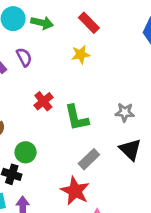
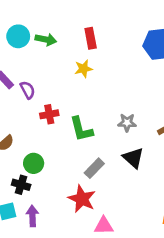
red rectangle: (89, 23) -> (91, 38), turned 36
purple semicircle: (24, 57) -> (28, 90), moved
red cross: (43, 101) -> (49, 114), turned 30

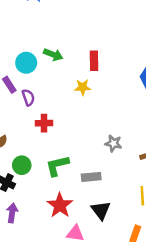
cyan circle: (18, 36) -> (26, 63), moved
green L-shape: (81, 129) -> (57, 166), moved, turned 80
black triangle: (133, 158) -> (101, 210), moved
gray rectangle: (94, 168) -> (91, 177), moved, turned 30

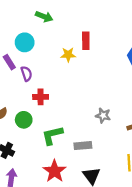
green arrow: (53, 55) -> (44, 17), moved
yellow star: (83, 87) -> (68, 55), moved
green circle: (22, 165) -> (24, 120), moved

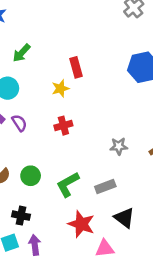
green arrow: (44, 17) -> (22, 53), turned 126
red cross: (41, 97) -> (63, 126), moved

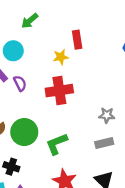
red cross: (63, 126) -> (59, 91), size x1.6
green circle: (31, 176) -> (24, 132), size x1.5
gray rectangle: (105, 186) -> (104, 143), moved

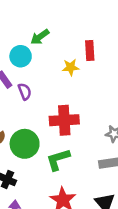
green arrow: (30, 21) -> (40, 37), moved
red cross: (59, 91) -> (64, 120), moved

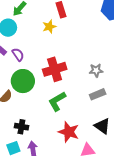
green circle: (25, 144) -> (23, 81), moved

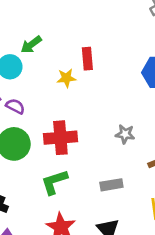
purple semicircle: (18, 54) -> (15, 106), turned -40
gray star: (96, 70) -> (125, 134), moved

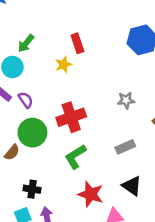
purple semicircle: (15, 106) -> (26, 100), turned 42

